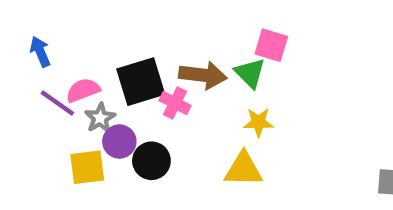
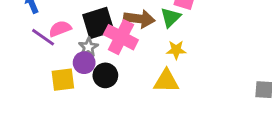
green triangle: (250, 73) -> (171, 17), turned 30
pink cross: (175, 103) -> (121, 37), size x1.6
gray star: (100, 118) -> (88, 47), moved

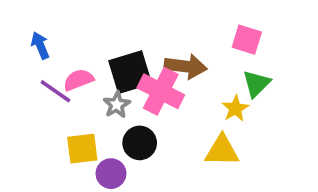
green triangle: (171, 17) -> (256, 84), moved
yellow star: (176, 50) -> (235, 108), turned -30
purple circle: (84, 63) -> (111, 174), moved

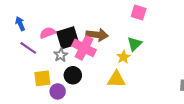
pink square: (247, 40) -> (139, 12), moved
pink semicircle: (78, 80) -> (47, 33), moved

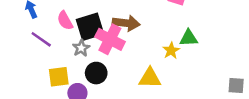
pink semicircle: (47, 33) -> (65, 21), turned -98
green triangle: (135, 44) -> (189, 38), moved, turned 42
yellow star: (123, 57) -> (171, 51), moved

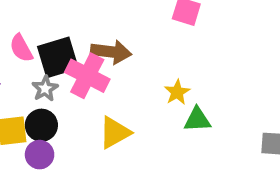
green triangle: (189, 38) -> (197, 120), moved
black circle: (96, 73) -> (41, 125), moved
yellow triangle: (150, 78) -> (115, 133), moved, turned -30

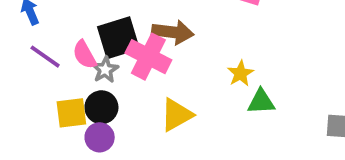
pink semicircle: (21, 48) -> (85, 55), moved

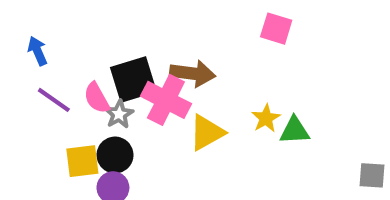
green triangle: (261, 102) -> (294, 131), moved
yellow triangle: (177, 115) -> (207, 133), moved

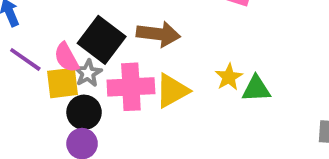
black square: (133, 80) -> (102, 40), turned -36
pink cross: (166, 100) -> (131, 87), moved, turned -30
yellow square: (82, 161) -> (62, 83), moved

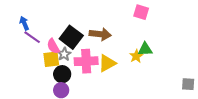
purple line: (25, 59) -> (32, 37), moved
green triangle: (256, 89) -> (145, 49), moved

